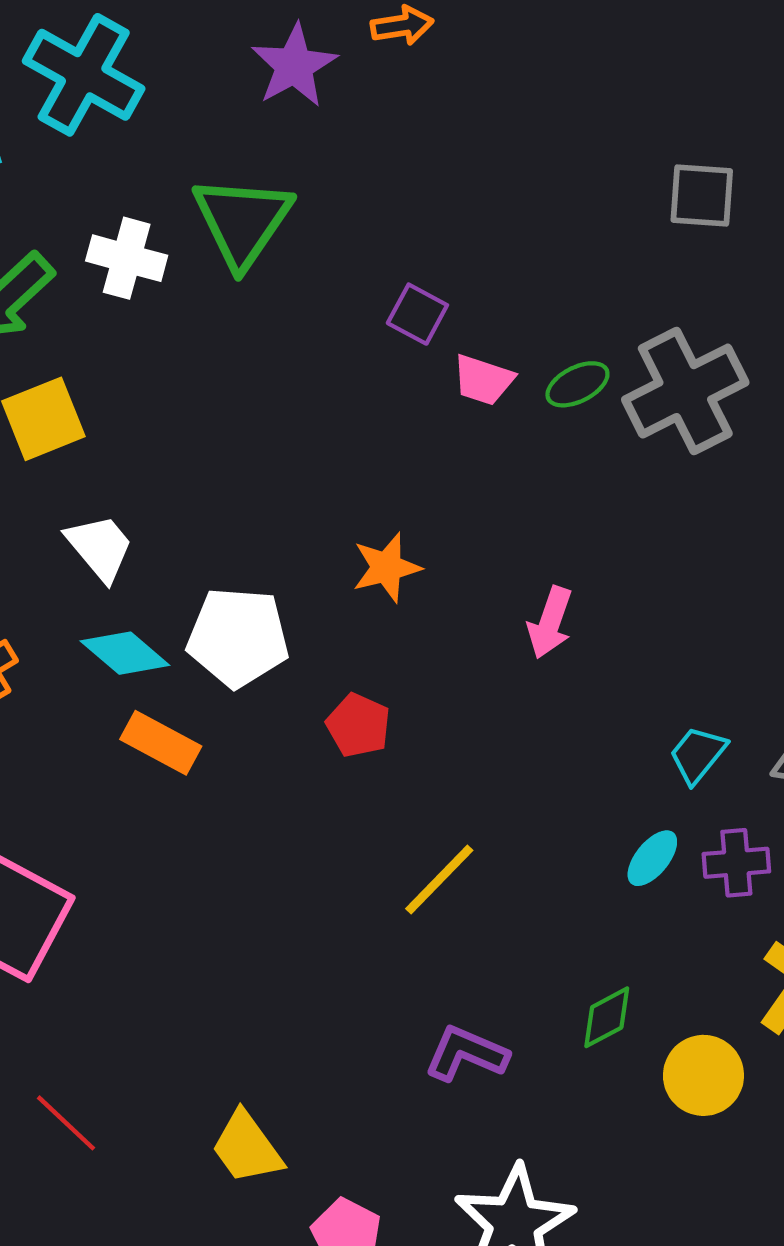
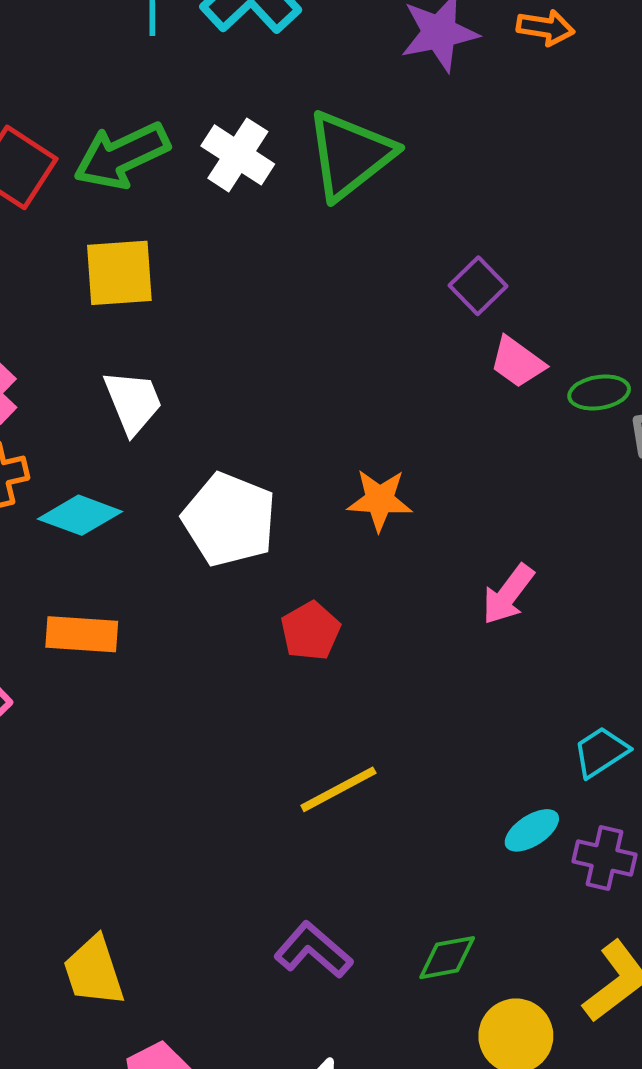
cyan diamond: (125, 653) -> (80, 515), moved, turned -38
orange rectangle: (161, 743) -> (82, 634), moved, turned -42

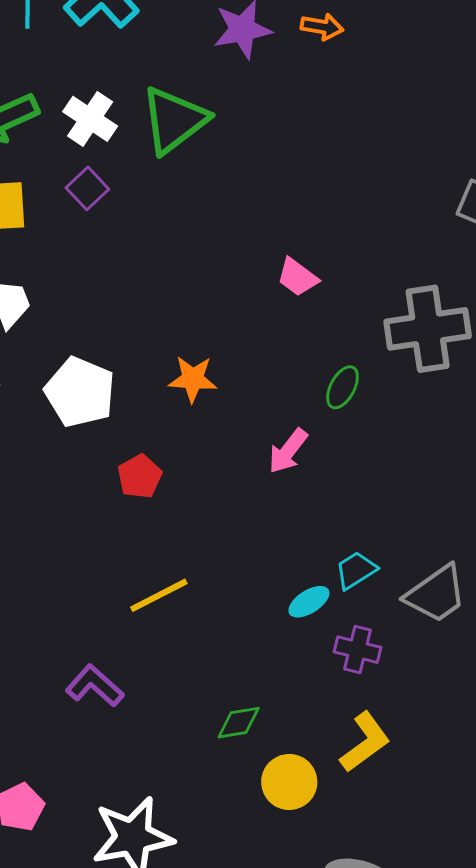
purple square: (478, 286) -> (87, 188), moved
green ellipse: (599, 392) -> (343, 387), moved, turned -54
cyan ellipse: (532, 830) -> (309, 602), moved
purple L-shape: (313, 950) -> (95, 686), moved

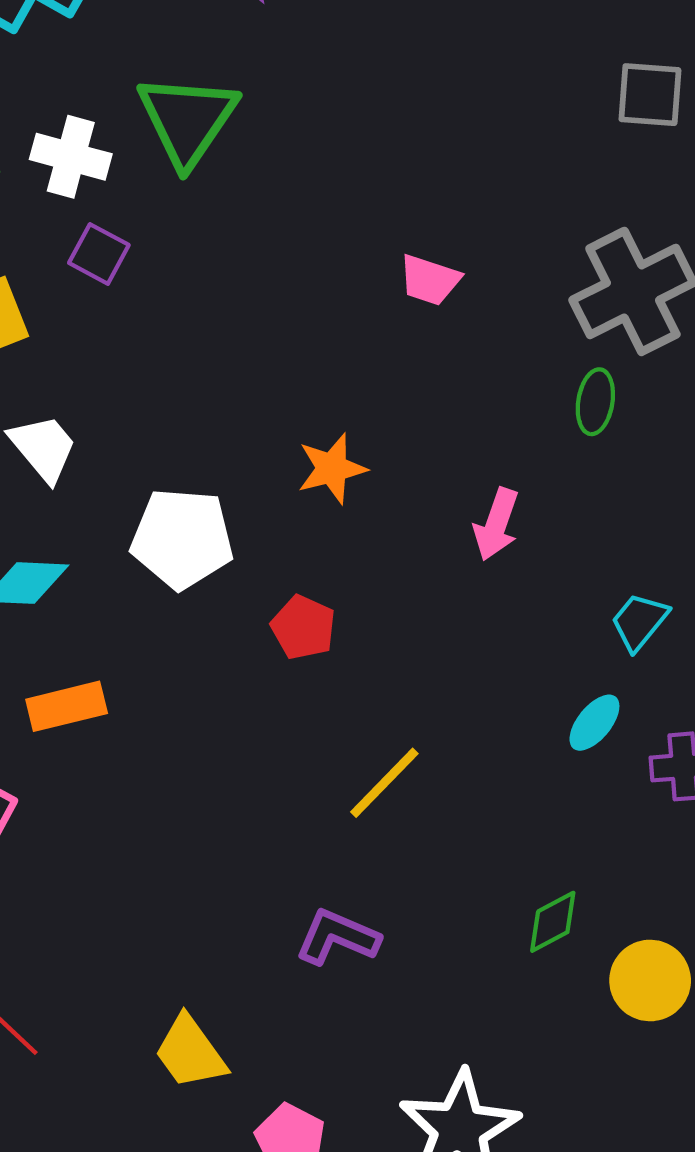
green ellipse: (343, 387) -> (595, 402), moved
cyan trapezoid: (356, 570) -> (639, 622), moved

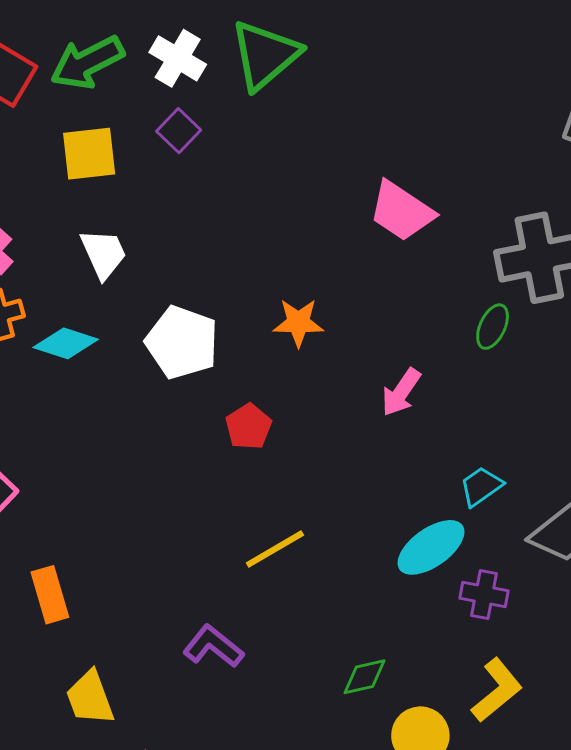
pink trapezoid: (430, 280) -> (401, 211), size x1.5
orange rectangle: (67, 706) -> (50, 595), moved, turned 72
cyan ellipse: (594, 723) -> (431, 547), size x1.6

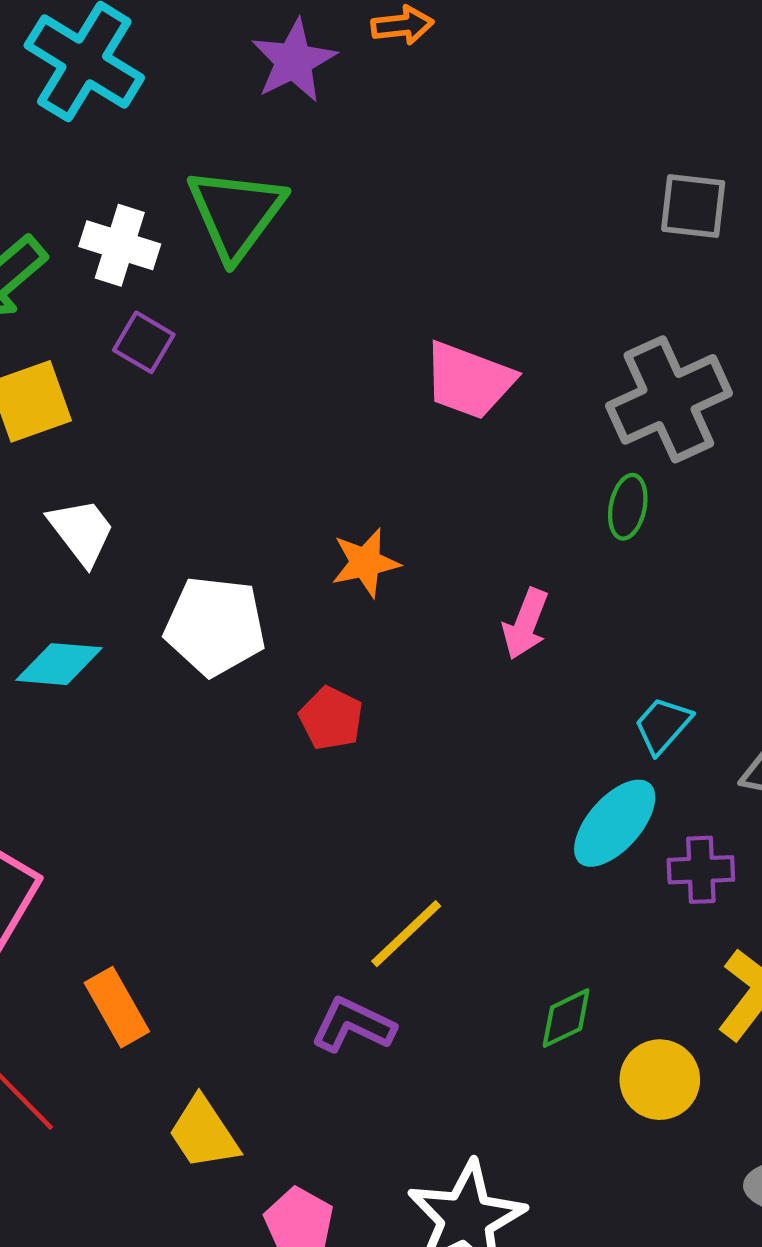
yellow line: (275, 549) -> (406, 934), moved

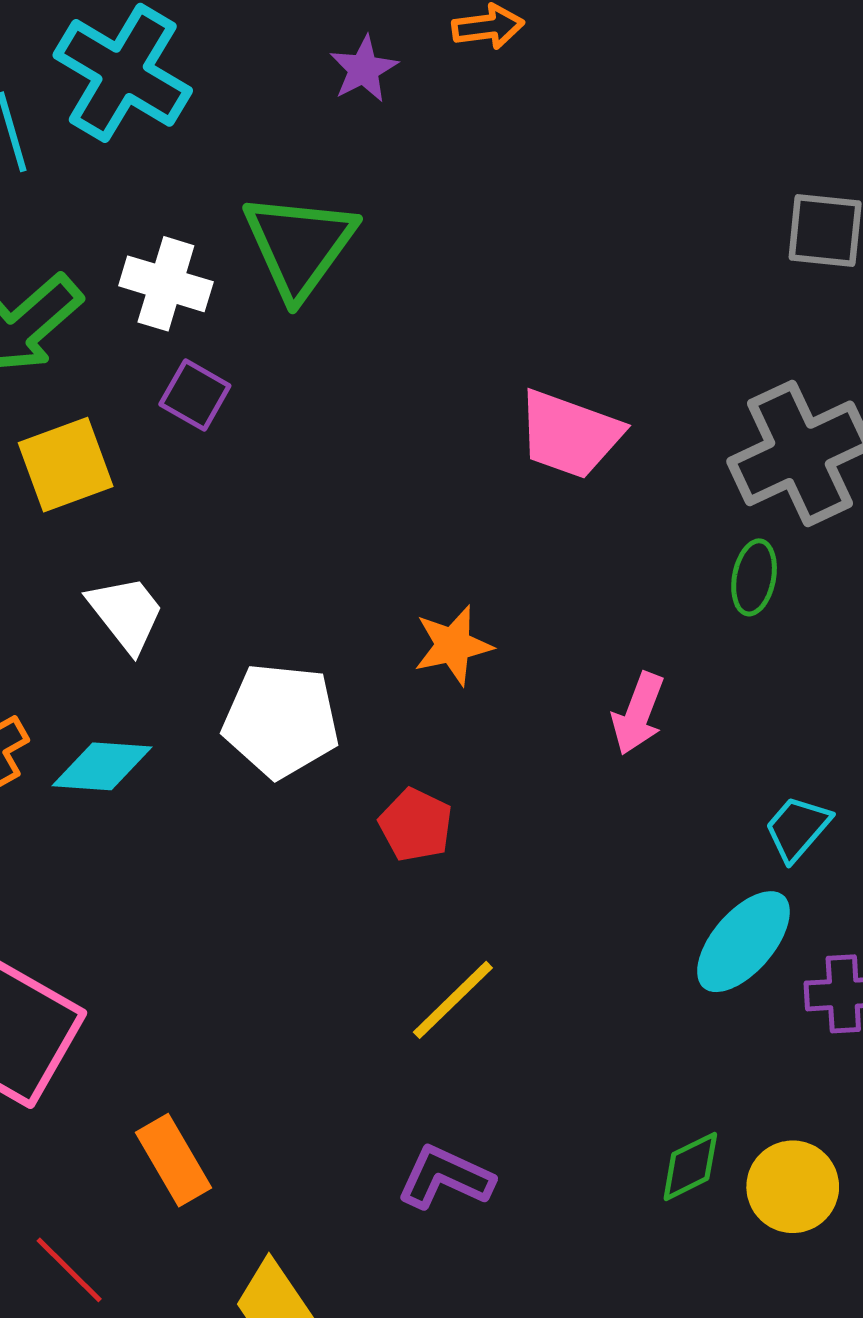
purple star: (294, 61) -> (364, 69), size x0.7
yellow line: (406, 934) -> (453, 1000), moved
yellow circle: (660, 1080) -> (793, 1187), moved

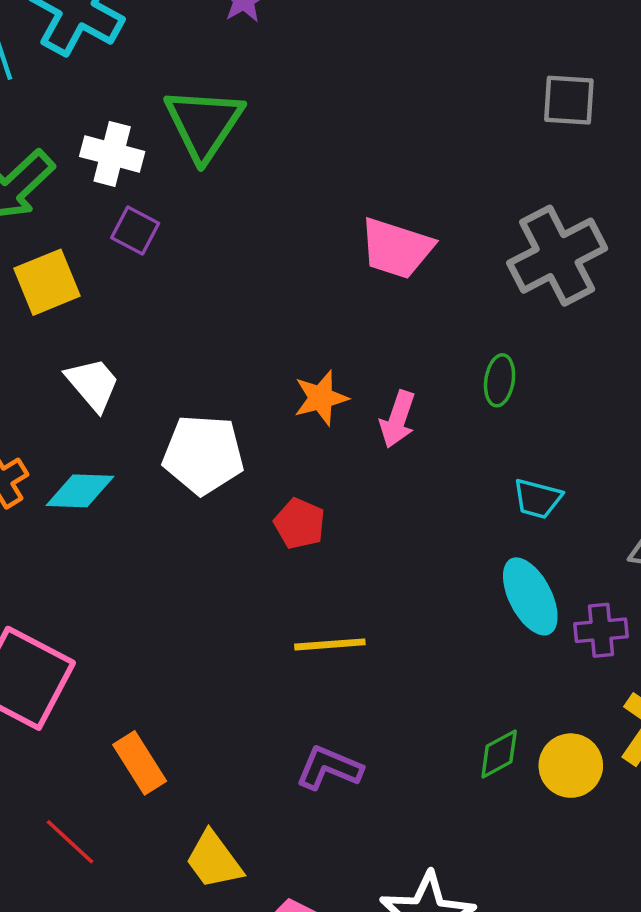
green ellipse: (754, 577) -> (500, 380), moved
pink arrow: (638, 714) -> (398, 419), moved
cyan trapezoid: (797, 828) -> (538, 499), moved, turned -114
cyan ellipse: (743, 942) -> (530, 596), turned -66
yellow line: (453, 1000) -> (330, 644), turned 42

